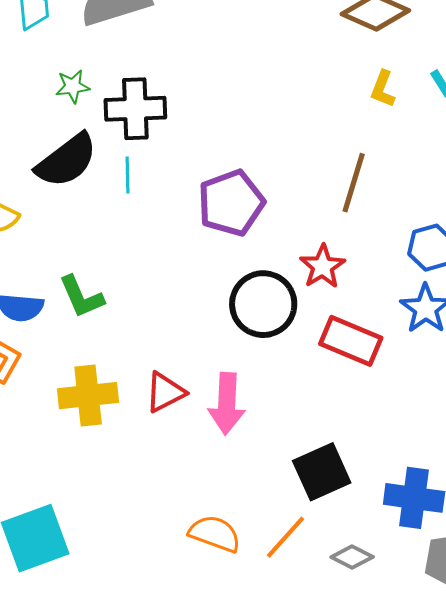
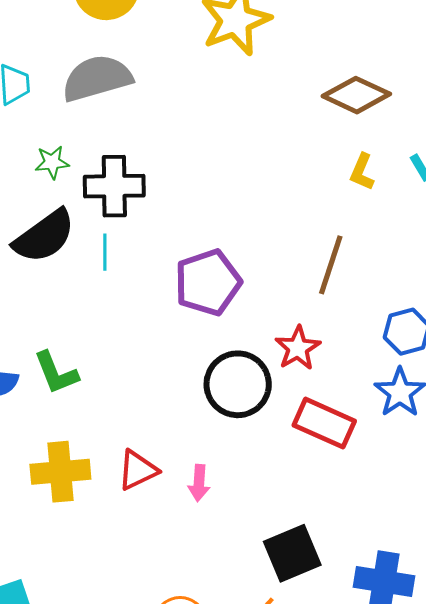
pink arrow: (227, 404) -> (199, 483), size x0.6

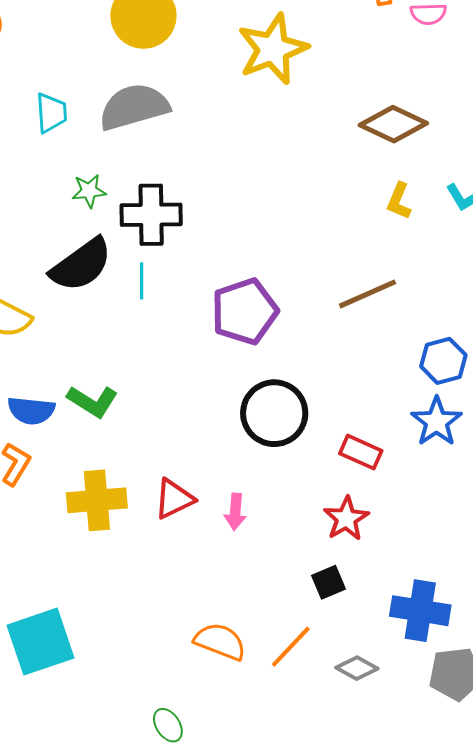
brown line: (331, 265) -> (368, 294), turned 48
red star: (298, 348) -> (346, 519), moved
green L-shape: (56, 373) -> (93, 401), turned -36
red rectangle: (324, 423) -> (361, 452), size x0.7
black square: (292, 553) -> (329, 582), size x0.6

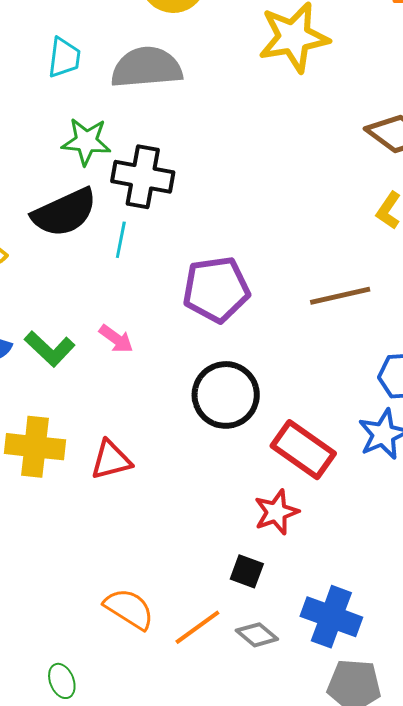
green star: (89, 191) -> (86, 141), size x1.4
red rectangle: (361, 452) -> (303, 450), size x1.5
pink arrow: (235, 512) -> (116, 339), moved, turned -69
black square: (329, 582) -> (247, 571), turned 32
gray diamond: (357, 668) -> (257, 635), moved

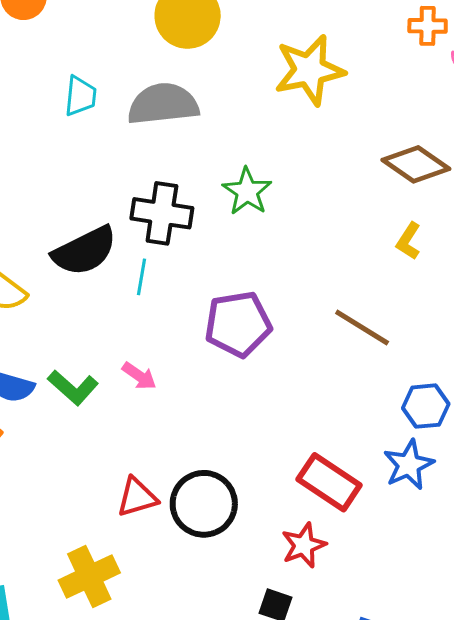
green star: (86, 141) -> (247, 191), moved, turned 30
brown line: (340, 296) -> (362, 327), turned 46
black circle: (226, 395) -> (204, 504), moved
yellow cross: (35, 447) -> (89, 577), moved, turned -30

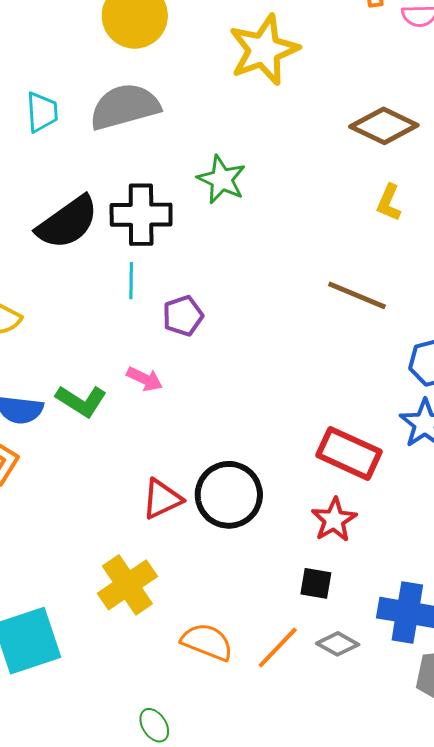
black semicircle: (85, 251) -> (67, 222), moved
purple pentagon: (238, 324) -> (183, 316), moved, size x0.6

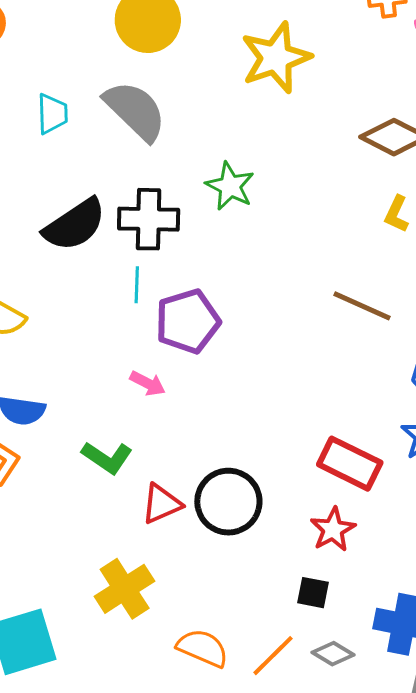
gray semicircle: (125, 107) -> (135, 111), turned 58
purple pentagon: (183, 316) -> (188, 321), size x1.6
green L-shape: (81, 401) -> (107, 457), moved

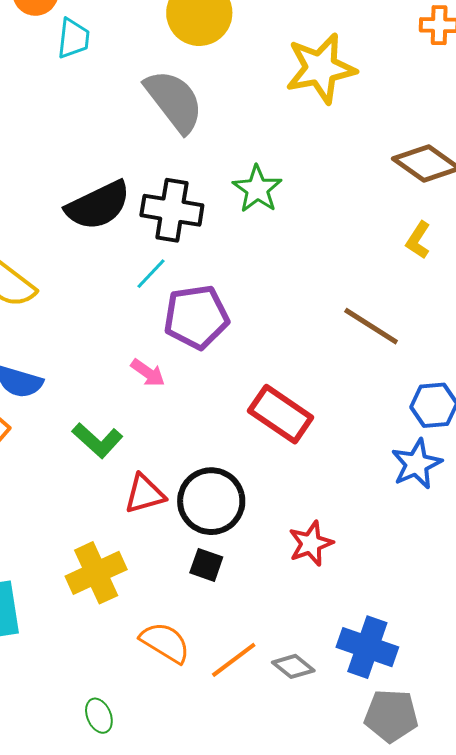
cyan trapezoid: (52, 114) -> (73, 38), moved
cyan line: (137, 285) -> (151, 274), turned 33
red rectangle: (350, 464) -> (281, 414), moved
black square: (313, 593) -> (206, 565), moved

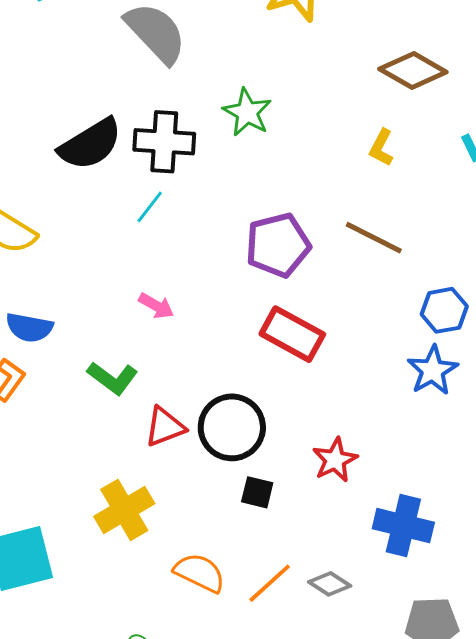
yellow L-shape: (418, 240) -> (381, 148), moved
purple pentagon: (196, 317) -> (278, 245), moved
black square: (206, 565) -> (257, 492), moved
blue cross: (367, 647) -> (403, 526), moved

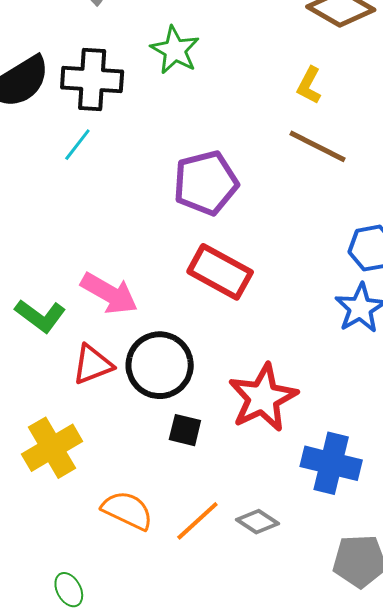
brown line: (374, 238) -> (317, 146), moved
pink arrow: (156, 306) -> (109, 293), moved, size x1.6
red star: (335, 460) -> (263, 398), size x1.5

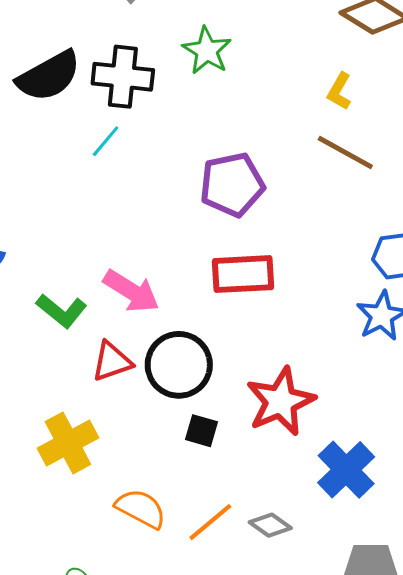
red rectangle: (220, 272) -> (243, 274), turned -34
blue cross: (331, 463) -> (346, 470), turned 30

